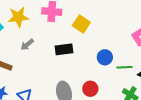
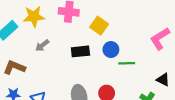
blue circle: (105, 57) -> (111, 50), moved
green line: (124, 67) -> (127, 63), moved

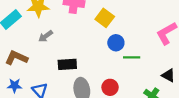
black rectangle: (80, 51) -> (67, 64), moved

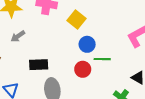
red circle: (110, 87) -> (83, 69), moved

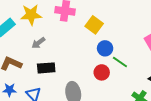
green line: (102, 59) -> (120, 62), turned 35
black rectangle: (39, 65) -> (46, 68), moved

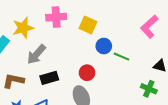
gray arrow: (38, 43) -> (36, 54), size x1.5
red circle: (102, 72) -> (87, 73), moved

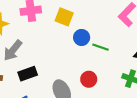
red circle: (87, 73) -> (89, 79), moved

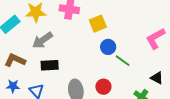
yellow square: (64, 17) -> (98, 24), turned 30

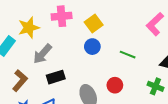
blue circle: (108, 47) -> (92, 47), moved
brown L-shape: (15, 60) -> (20, 81), turned 120

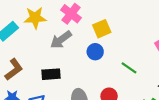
pink cross: (62, 16) -> (71, 14), turned 30
gray arrow: (42, 54) -> (61, 40), moved

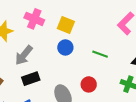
yellow square: (102, 29) -> (66, 25), turned -30
gray arrow: (61, 40) -> (24, 55), moved

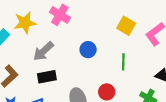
yellow square: (66, 25) -> (126, 26), moved
green line: (100, 54) -> (123, 62), turned 63

